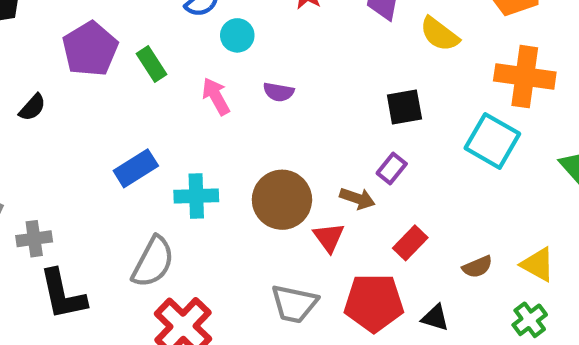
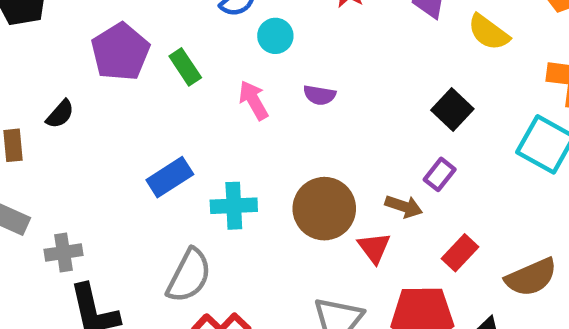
black square: (404, 107) -> (452, 110), turned -36
brown semicircle: (477, 267) -> (531, 277), size x1.6

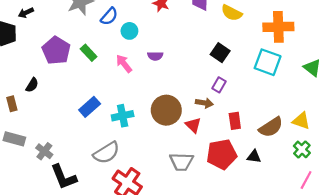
gray cross: (63, 252) -> (44, 151), turned -35
red rectangle: (460, 253) -> (235, 121), turned -42
gray semicircle: (189, 276) -> (106, 153), turned 40

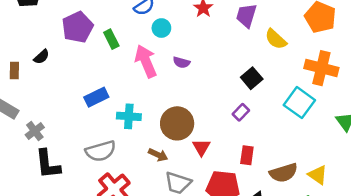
pink arrow: (124, 64) -> (146, 61), size x1.5
brown arrow: (204, 103) -> (158, 155), moved

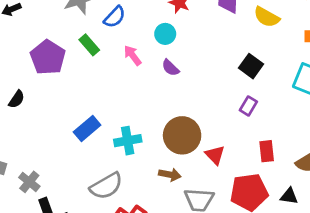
cyan circle: (161, 28) -> (165, 34), moved
green rectangle: (111, 39) -> (89, 45), moved
pink arrow: (146, 61) -> (133, 55), moved, size x0.6
purple semicircle: (181, 62) -> (170, 68), turned 42

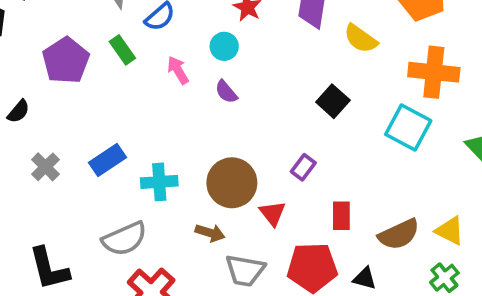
purple rectangle: (248, 106) -> (303, 167), moved
gray cross: (29, 182) -> (45, 167), moved

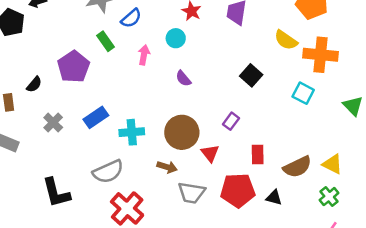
yellow semicircle: (361, 39) -> (286, 40), moved
purple pentagon: (66, 60) -> (73, 67), moved
pink arrow: (178, 70) -> (144, 55), turned 42
purple semicircle: (226, 92) -> (183, 79), moved
cyan square: (408, 128) -> (303, 93), size x0.7

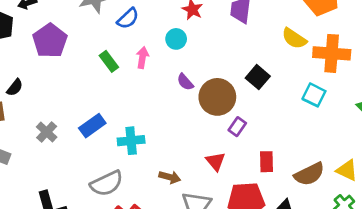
green rectangle: (105, 41) -> (109, 61), moved
purple pentagon: (73, 67) -> (50, 41), moved
black semicircle: (34, 84) -> (15, 87), moved
brown circle: (182, 132) -> (217, 97), moved

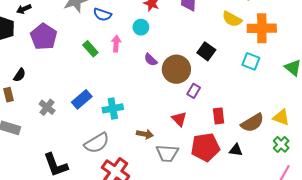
blue semicircle: (128, 18) -> (102, 14), turned 66

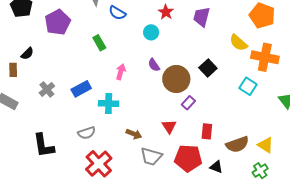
pink arrow: (116, 44) -> (121, 72), moved
gray semicircle: (97, 143) -> (87, 133), size x0.7

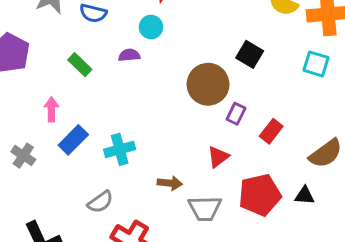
purple semicircle: (154, 65) -> (129, 55), moved, turned 136
pink arrow: (121, 72) -> (51, 109), moved
red triangle: (169, 126) -> (218, 157), turned 42
red rectangle: (207, 131) -> (271, 131), moved, turned 49

